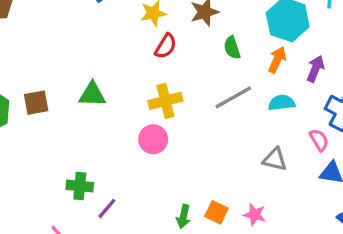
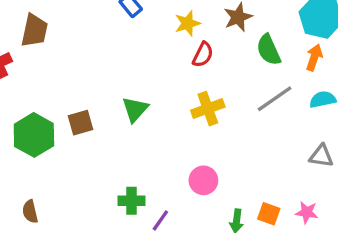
green semicircle: (232, 48) -> (269, 50), size x1.4
green triangle: (92, 94) -> (135, 109), turned -44
pink circle: (153, 139) -> (203, 180), moved

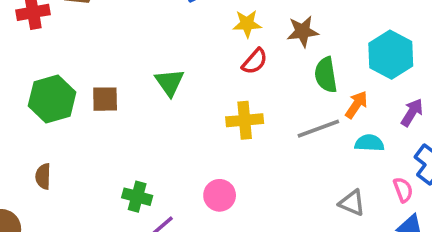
orange arrow: (314, 57) -> (356, 105), moved
green triangle: (135, 109) -> (169, 82), moved, turned -32
brown semicircle: (30, 212) -> (43, 176), moved

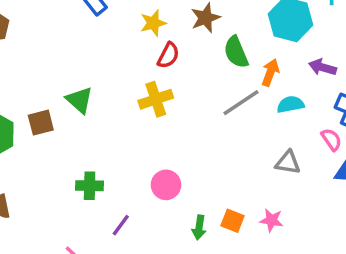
green triangle: (169, 82) -> (79, 100), moved
purple arrow: (412, 112) -> (322, 67), turned -92
yellow cross: (245, 120) -> (156, 99), moved
green cross: (137, 197) -> (90, 186), moved

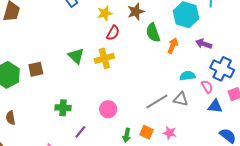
green triangle: (79, 100) -> (76, 56), moved
gray line: (241, 103) -> (157, 102), moved
cyan semicircle: (291, 104) -> (187, 76), moved

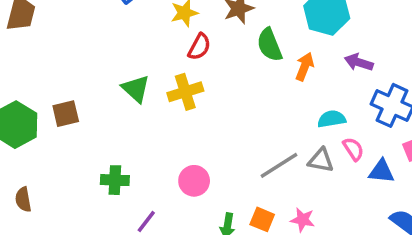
pink semicircle: (207, 87) -> (353, 149), moved

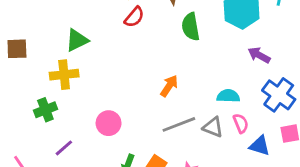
orange arrow: (305, 67) -> (169, 86), moved
green triangle: (136, 89) -> (77, 40), turned 40
yellow cross: (185, 92) -> (64, 75), moved
green cross: (115, 180) -> (45, 110), turned -35

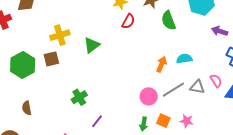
yellow cross: (64, 75) -> (60, 35), moved
cyan semicircle: (228, 96) -> (184, 59), moved
pink circle: (109, 123) -> (149, 96), moved

